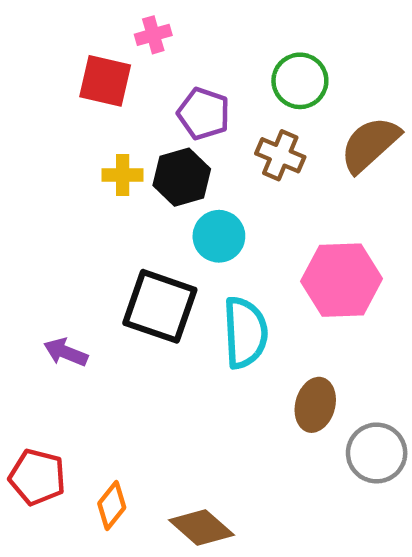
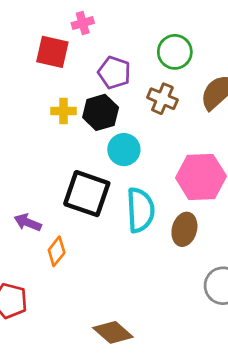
brown ellipse: (315, 405) -> (184, 229), moved
orange diamond: (112, 506) -> (57, 251), moved

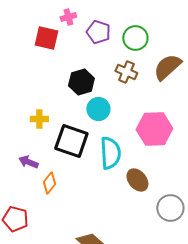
purple pentagon: (114, 73) -> (98, 32), moved
yellow cross: (63, 111) -> (39, 119), moved
brown ellipse: (184, 229) -> (137, 180), moved, turned -55

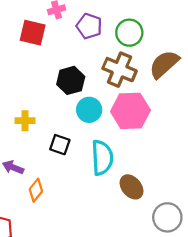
brown cross: (126, 72) -> (120, 70), size x1.4
pink hexagon: (154, 129) -> (130, 111), moved
black square: (71, 141) -> (60, 145), size x0.6

